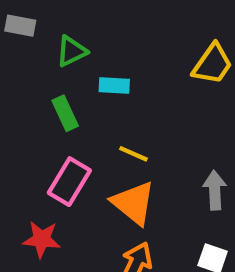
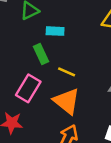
green rectangle: (65, 113) -> (41, 54), moved

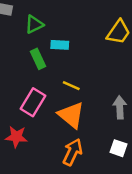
green rectangle: (41, 54) -> (38, 59), moved

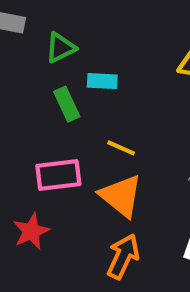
pink rectangle: (33, 102) -> (58, 175), turned 52
red star: (16, 137) -> (31, 231), turned -30

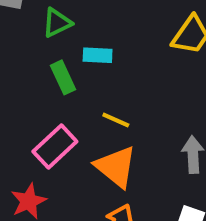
pink rectangle: (58, 175) -> (55, 146), turned -36

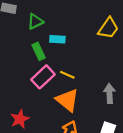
pink rectangle: (55, 146) -> (43, 77), moved

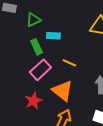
yellow line: (67, 75) -> (69, 63), moved
red star: (20, 119) -> (33, 101), moved

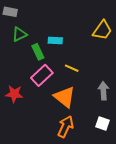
green triangle: (33, 20) -> (19, 34), moved
red star: (33, 101) -> (14, 94), moved, turned 30

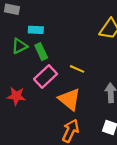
green triangle: (19, 34) -> (20, 46), moved
cyan rectangle: (55, 41) -> (36, 30), moved

